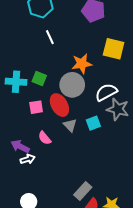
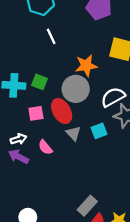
white arrow: (28, 159) -> (18, 139), moved

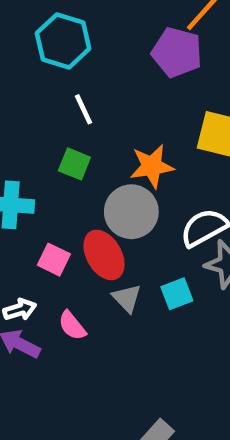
green square: (39, 82) -> (74, 164), moved
pink square: (36, 113) -> (54, 260), turned 35

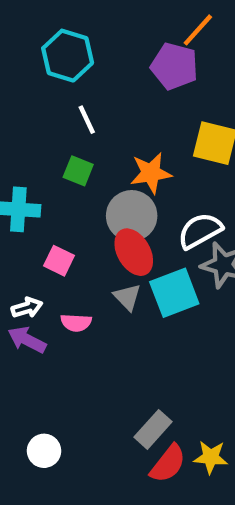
red ellipse: (104, 255) -> (134, 252), moved
cyan square: (177, 294) -> (174, 293), size x1.6
pink semicircle: (72, 326) -> (76, 323), turned -48

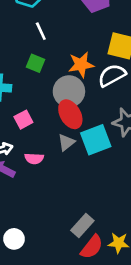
white semicircle: (200, 231) -> (112, 75), moved
pink square: (59, 261) -> (23, 120), turned 36
gray triangle: (127, 297) -> (66, 142), turned 36

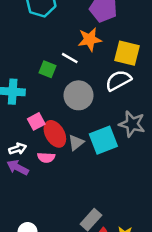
white line: (41, 31) -> (70, 58), moved, turned -35
orange star: (81, 65) -> (90, 39), moved
red ellipse: (70, 114) -> (55, 134), moved

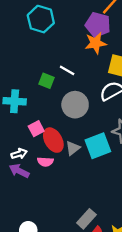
orange star: (90, 39) -> (96, 43), moved

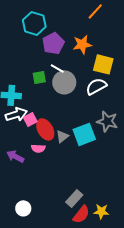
purple pentagon: (98, 25) -> (53, 43), moved, turned 30
green square: (47, 81) -> (39, 77), turned -32
gray circle: (75, 105) -> (64, 82), moved
white arrow: (19, 154) -> (16, 114), moved, size x1.5

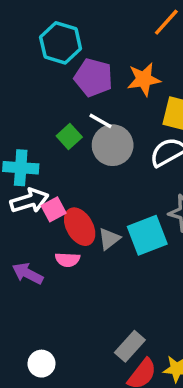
purple pentagon: (53, 43) -> (93, 78), turned -30
green square: (39, 77) -> (69, 137), turned -32

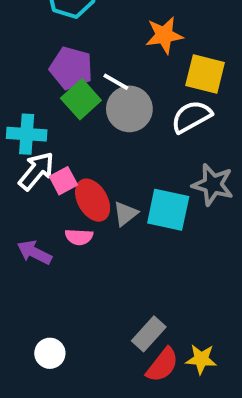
purple pentagon: (93, 78) -> (71, 68), moved
green square: (69, 137) -> (81, 99), size x1.4
white arrow: (29, 201) -> (36, 171), turned -33
cyan square: (147, 235) -> (168, 210), turned 33

